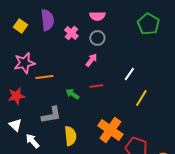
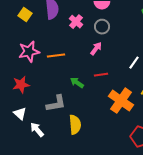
orange line: (44, 77) -> (56, 56), moved
orange cross: (110, 130) -> (121, 101), moved

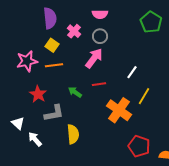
yellow square: (25, 15) -> (52, 45), moved
pink arrow: (96, 49) -> (94, 58), size x1.5
red star: (21, 85) -> (38, 94), moved, turned -30

